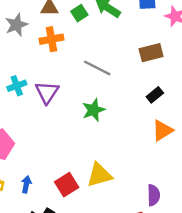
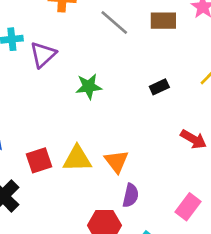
brown rectangle: (151, 53) -> (163, 21), moved
gray line: (97, 68) -> (114, 22), moved
orange triangle: (162, 130) -> (116, 161), moved, turned -50

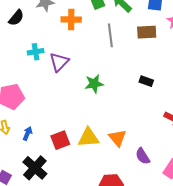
gray line: (114, 22) -> (110, 35), turned 45
black rectangle: (159, 87) -> (146, 81), turned 48
purple semicircle: (131, 195) -> (143, 156), moved, turned 138

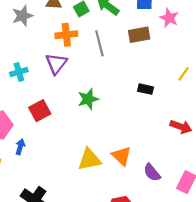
orange cross: (71, 19) -> (66, 35), moved
purple triangle: (59, 62) -> (56, 63), moved
blue arrow: (28, 133) -> (20, 147), moved
red square: (60, 140) -> (40, 111), moved

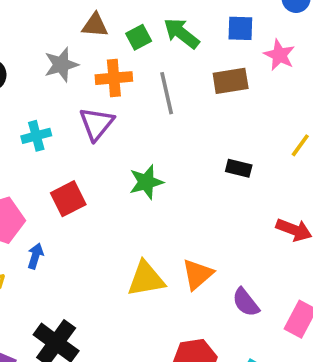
gray star: (22, 16) -> (61, 65), moved
orange triangle: (122, 156) -> (198, 274), turned 35

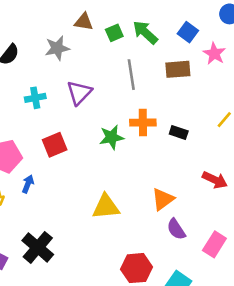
blue square: (240, 28) -> (188, 32), turned 30
orange cross: (114, 78) -> (143, 123), moved
orange triangle: (198, 274) -> (163, 199), moved

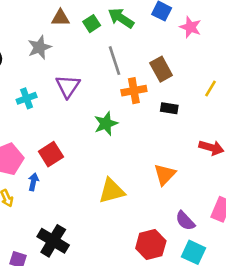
brown rectangle: (178, 69) -> (161, 69), moved, turned 75
orange cross: (143, 123) -> (134, 91), moved
red square: (55, 145) -> (51, 154), moved
purple semicircle: (176, 229) -> (185, 221), moved

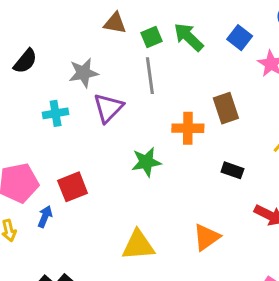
gray star: (39, 47) -> (84, 73), moved
gray line: (114, 61) -> (150, 76), moved
black rectangle: (169, 108) -> (232, 170), moved

